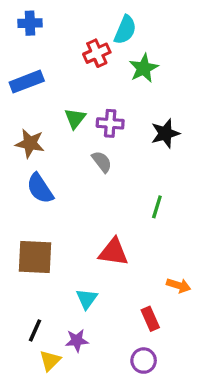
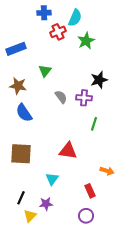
blue cross: (30, 23) -> (44, 13), moved
purple cross: (110, 123) -> (84, 98), moved

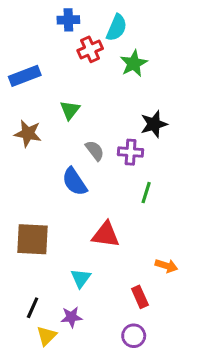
blue semicircle: (24, 113) -> (75, 182), moved

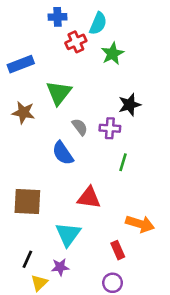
green triangle: (70, 110) -> (59, 93), size x1.5
orange arrow: (166, 266) -> (140, 224), size x1.5
cyan triangle: (81, 278) -> (68, 234), size x1.5

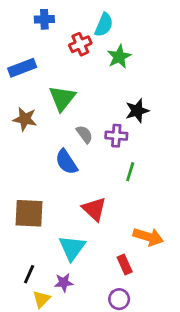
blue cross: (57, 17) -> (44, 19), moved
red triangle: (89, 198) -> (94, 209), turned 35

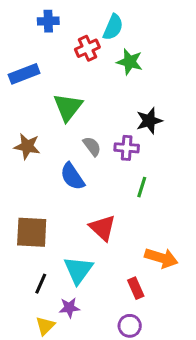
green star: (119, 57) -> (130, 62), turned -30
brown star: (25, 119) -> (27, 146), moved
black line: (29, 274) -> (41, 284), moved

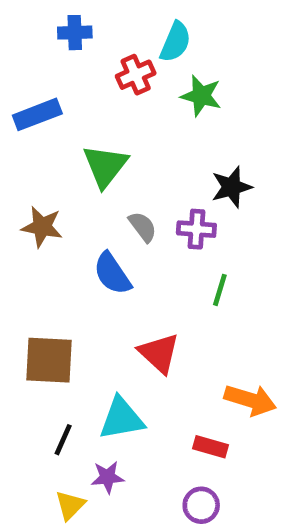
cyan triangle: (78, 270) -> (122, 419), turned 44
red rectangle: (136, 288) -> (210, 447), turned -50

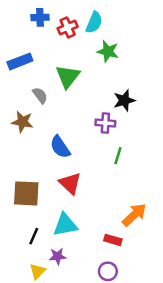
red cross: (136, 75) -> (68, 27), moved
green triangle: (105, 166) -> (68, 77), moved
gray semicircle: (143, 227) -> (40, 95), moved
red triangle: (159, 353) -> (70, 183), moved
orange arrow: (250, 400) -> (134, 215), turned -60

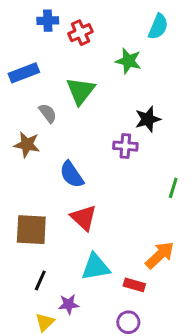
cyan semicircle: (94, 22) -> (158, 27), moved
green line: (118, 156) -> (173, 188), moved
cyan triangle: (65, 225) -> (96, 267), moved

